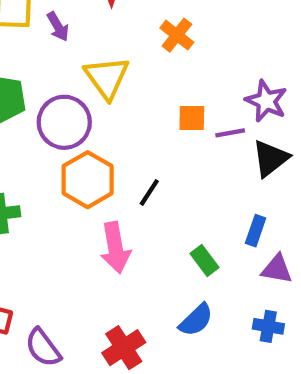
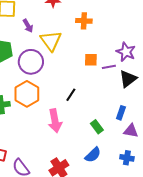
purple arrow: (58, 27) -> (28, 26), moved
orange cross: (177, 35) -> (84, 21), turned -35
orange hexagon: (88, 180) -> (27, 94), moved

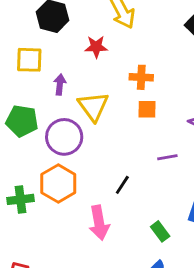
purple arrow: (28, 26) -> (60, 85), turned -144
orange square: (91, 60) -> (147, 109), moved
purple line: (109, 67) -> (167, 157), moved

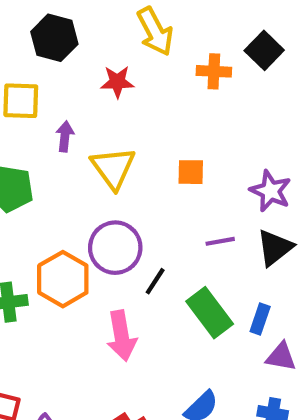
orange cross: (141, 77) -> (214, 71), moved
purple circle: (64, 137) -> (115, 248), moved
green rectangle: (160, 231) -> (210, 313), moved, size x1.6

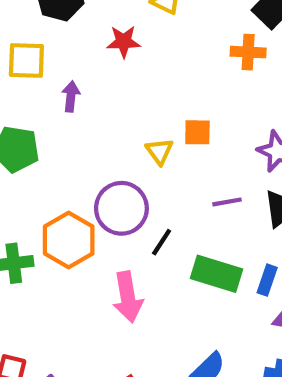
orange cross: (214, 71) -> (248, 52), moved
yellow triangle: (113, 168) -> (159, 151), moved, size x0.6
green rectangle: (210, 313) -> (216, 274), turned -36

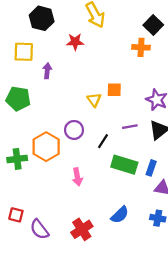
purple circle: (121, 208) -> (74, 130), size x0.7
black line: (162, 242) -> (103, 141), moved
pink arrow: (128, 297) -> (77, 177), size x0.7

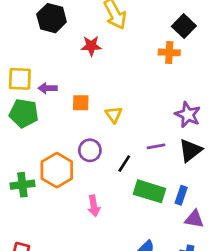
yellow square: (24, 52) -> (20, 79), moved
purple arrow: (47, 71) -> (48, 88), moved, turned -96
orange square: (114, 90) -> (81, 103), moved

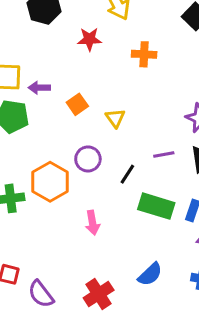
orange cross: (169, 52) -> (144, 54), moved
orange square: (81, 103) -> (77, 104), turned -36

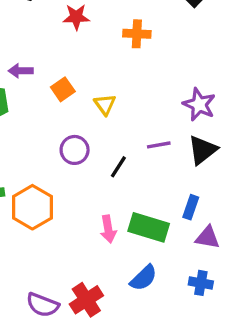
orange hexagon: (50, 182) -> (32, 207), moved
green rectangle: (156, 206) -> (149, 227), moved
pink arrow: (92, 223) -> (108, 229), moved
purple semicircle: (41, 294) -> (43, 305), moved, turned -32

